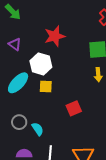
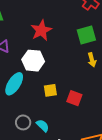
yellow square: (46, 87) -> (50, 90), moved
red square: (74, 108) -> (74, 98), turned -35

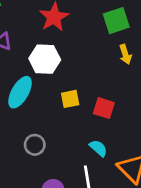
cyan semicircle: (43, 126) -> (98, 148), moved

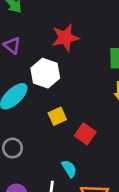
yellow square: (70, 99) -> (57, 116), turned -30

